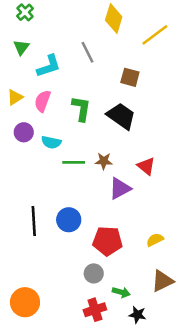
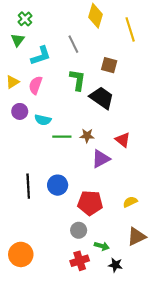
green cross: (25, 12) -> (25, 19), moved
yellow line: (155, 35) -> (130, 29), turned -70
green L-shape: (81, 109) -> (78, 80), moved

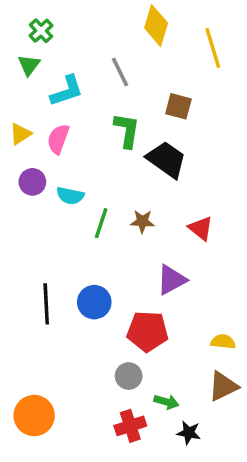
green line: (62, 137) -> (101, 223), turned -72
purple triangle: (101, 159) -> (172, 280), moved
yellow semicircle: (130, 202) -> (223, 342), moved, turned 32

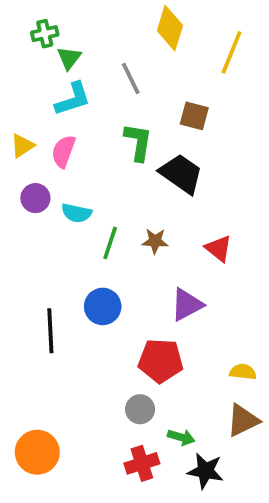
green cross: (41, 31) -> (45, 34), turned 30
yellow line: (213, 48) -> (232, 52), turned 39
green triangle: (29, 65) -> (69, 58), moved
blue circle: (94, 302) -> (103, 306), moved
black star: (189, 433) -> (205, 471), size x1.4

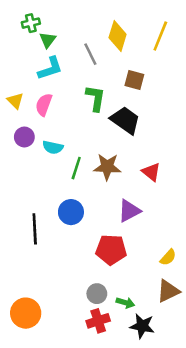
yellow diamond: (170, 28) -> (118, 36), moved
yellow triangle: (22, 146) -> (15, 101), turned -42
brown star: (155, 241) -> (107, 167), size x1.5
yellow semicircle: (243, 372) -> (168, 257), turned 126
gray circle: (140, 409) -> (97, 294), moved

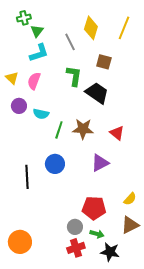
red pentagon: (111, 250) -> (94, 208), moved

